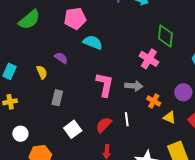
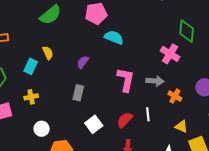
purple semicircle: (61, 58) -> (83, 62), moved, turned -88
yellow semicircle: (42, 72) -> (48, 53), moved
yellow triangle: (169, 118) -> (181, 126), moved

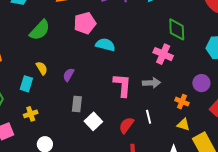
purple semicircle: (83, 62) -> (69, 75), moved
orange cross: (175, 96) -> (182, 102), moved
white square: (94, 124) -> (93, 121), moved

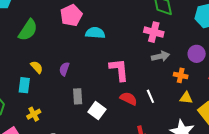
gray arrow: (151, 83) -> (161, 56), moved
red semicircle: (126, 125) -> (129, 99), moved, turned 90

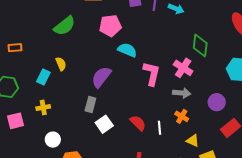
purple semicircle: (64, 69) -> (101, 77), moved, size x1.6
pink L-shape: (119, 70) -> (152, 74), moved
orange cross: (181, 75) -> (182, 116), moved

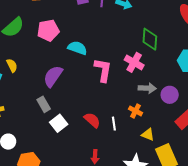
pink pentagon: (110, 26) -> (48, 30), moved
gray arrow: (182, 93) -> (147, 88), moved
gray rectangle: (90, 104) -> (44, 104), turned -42

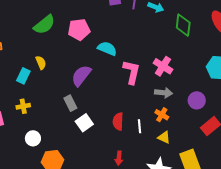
green diamond: (150, 39) -> (183, 25), moved
gray arrow: (147, 88) -> (164, 93), moved
red semicircle: (92, 120) -> (118, 121), turned -132
yellow triangle: (148, 135) -> (164, 137), moved

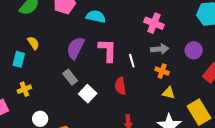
pink L-shape: (132, 72) -> (108, 50), moved
white line: (140, 126) -> (132, 61), moved

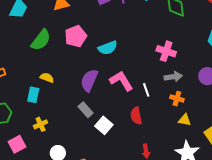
cyan semicircle: (96, 17) -> (108, 48), turned 150
yellow semicircle: (33, 43) -> (47, 78), turned -32
pink L-shape: (108, 50) -> (121, 81), turned -30

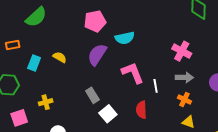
green semicircle: (41, 40) -> (36, 17), moved
purple semicircle: (89, 80) -> (97, 55), moved
cyan rectangle: (33, 95) -> (34, 63), moved

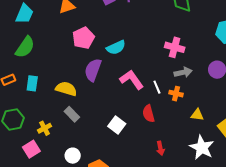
yellow semicircle: (60, 57) -> (66, 89), moved, size x1.5
cyan rectangle: (34, 63) -> (32, 83), moved
gray rectangle: (92, 95) -> (72, 114), moved
orange cross: (184, 100) -> (176, 94), moved
yellow cross: (46, 102) -> (45, 128), moved

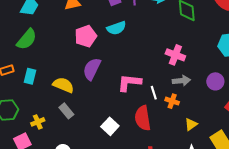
cyan semicircle: (116, 47) -> (116, 28), moved
pink L-shape: (132, 80) -> (129, 83), turned -55
red semicircle: (149, 114) -> (143, 118), size x1.4
yellow triangle: (197, 115) -> (191, 124), turned -48

